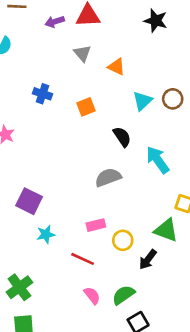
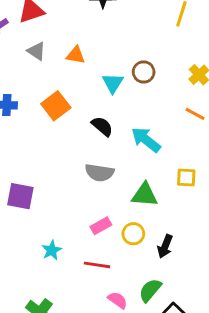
orange square: (86, 107) -> (56, 106), size x1.4
gray semicircle: (108, 177) -> (100, 173), turned -135
purple square: (29, 201) -> (20, 196), moved
green triangle: (166, 230) -> (145, 195), moved

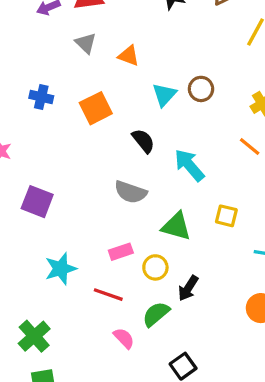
cyan star: (52, 250) -> (61, 269), size x1.4
green semicircle: (150, 290) -> (156, 314), moved

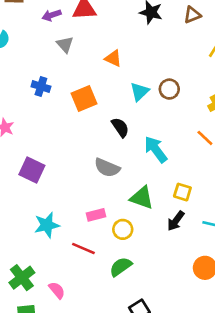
gray triangle: (86, 43) -> (65, 45), moved
black arrow: (188, 288) -> (176, 221), moved
pink semicircle: (124, 338) -> (57, 290), moved

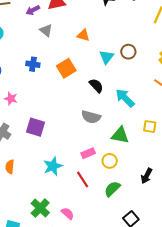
black arrow: (176, 221) -> (147, 176), moved
red line: (83, 249) -> (83, 180), turned 42

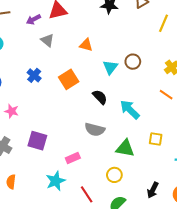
blue cross: (33, 64) -> (34, 75), turned 32
pink rectangle: (88, 153) -> (73, 158), moved

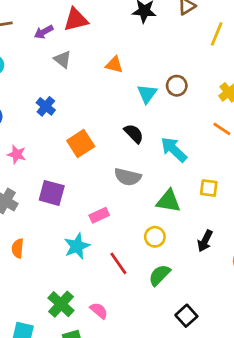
orange square: (69, 79) -> (81, 144), moved
black arrow: (153, 190) -> (205, 241), moved

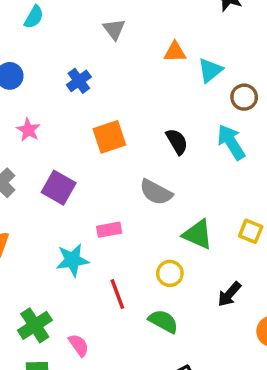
orange triangle: (114, 65) -> (175, 52), turned -30
cyan triangle: (147, 94) -> (210, 70), moved
cyan arrow: (174, 150) -> (231, 142), moved
green semicircle: (159, 275) -> (163, 321), turned 60

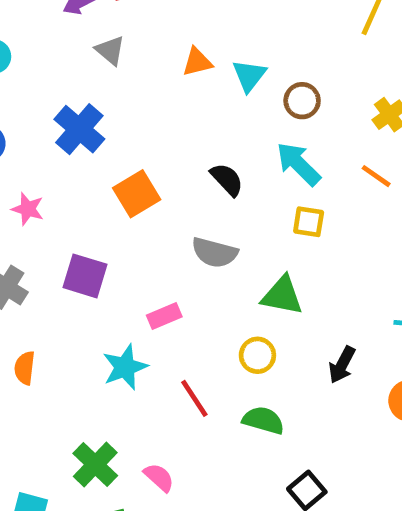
blue cross: (79, 81) -> (79, 129), size x1.5
yellow square: (251, 231) -> (309, 222), moved

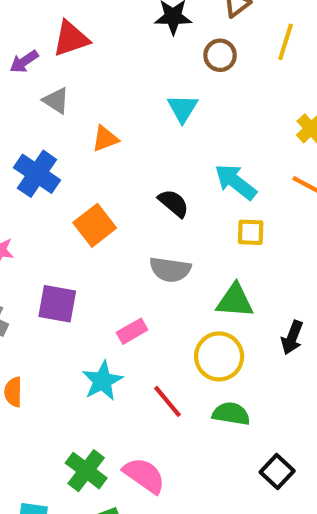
orange triangle: (197, 62) -> (105, 139), moved
brown circle: (302, 101) -> (220, 55), moved
yellow circle: (257, 355) -> (219, 356), size x1.5
black arrow: (342, 365) -> (292, 337), moved
pink semicircle: (159, 477) -> (144, 475), size x1.5

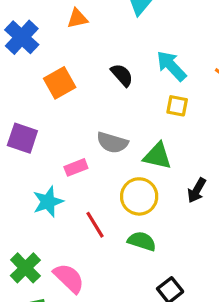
gray semicircle: (170, 270) -> (112, 143), moved

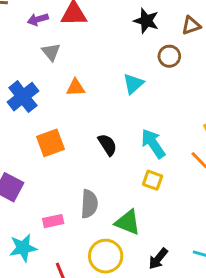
gray semicircle: (112, 143) -> (89, 204), turned -112

